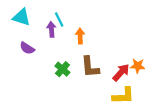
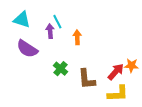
purple semicircle: (27, 48) -> (27, 49), size x1.5
brown L-shape: (90, 67) -> (87, 79), moved

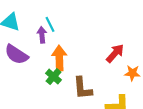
orange arrow: (77, 37) -> (59, 58), moved, size x1.5
red arrow: (116, 72) -> (115, 53), moved

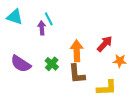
purple semicircle: (16, 55) -> (21, 64), moved
orange arrow: (59, 58) -> (77, 51), moved

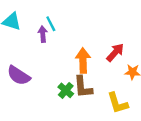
green cross: (52, 64) -> (66, 90), moved
yellow L-shape: (107, 88) -> (118, 103), turned 75

